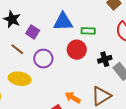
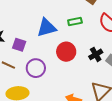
green rectangle: (88, 31) -> (75, 22), moved

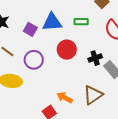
purple square: (19, 45) -> (30, 29), moved

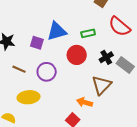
green rectangle: (81, 22) -> (88, 33), moved
brown triangle: (93, 95) -> (102, 85), moved

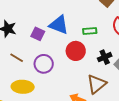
blue triangle: (57, 31) -> (59, 25), turned 30

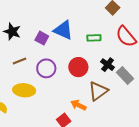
red circle: (76, 51) -> (78, 67), moved
black cross: (105, 57) -> (108, 65), turned -32
brown line: (17, 58) -> (20, 61), turned -56

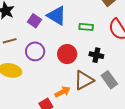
black cross: (108, 65) -> (96, 55), turned -32
gray rectangle: (125, 76) -> (109, 80), moved
orange arrow: (78, 105) -> (62, 92), turned 119

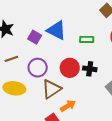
black cross: (96, 55) -> (90, 69), moved
brown triangle: (84, 80) -> (51, 89), moved

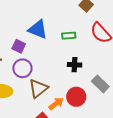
purple square: (35, 37) -> (19, 46), moved
red circle: (70, 68) -> (76, 97), moved

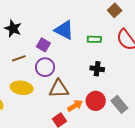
gray rectangle: (100, 84) -> (119, 104), moved
brown triangle: (38, 88) -> (59, 89), turned 30

